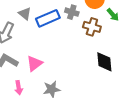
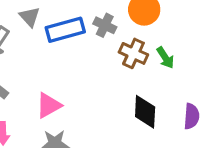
green arrow: (113, 15) -> (165, 58), moved
pink triangle: (34, 63) -> (49, 105), moved

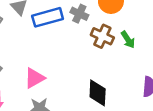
black diamond: (145, 112) -> (98, 93), moved

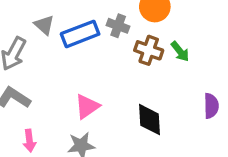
pink triangle: (34, 78) -> (87, 106), moved

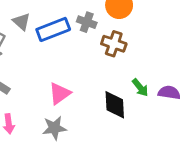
green arrow: (180, 51) -> (140, 88), moved
purple semicircle: (211, 106) -> (169, 93), turned -80

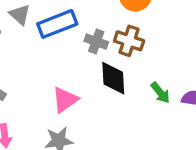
gray cross: (87, 22) -> (96, 42), moved
black diamond: (115, 105) -> (113, 78), moved

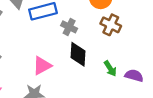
brown cross: (129, 41) -> (111, 25), moved

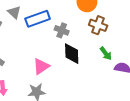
green arrow: (110, 69) -> (106, 53), moved

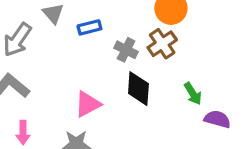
blue rectangle: (38, 19) -> (89, 27), size x0.6
brown cross: (98, 25) -> (162, 44), moved, turned 30

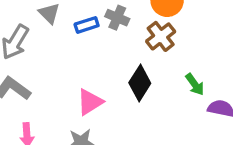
gray cross: (126, 50) -> (117, 18), moved
black diamond: (138, 89) -> (140, 83), turned 32

